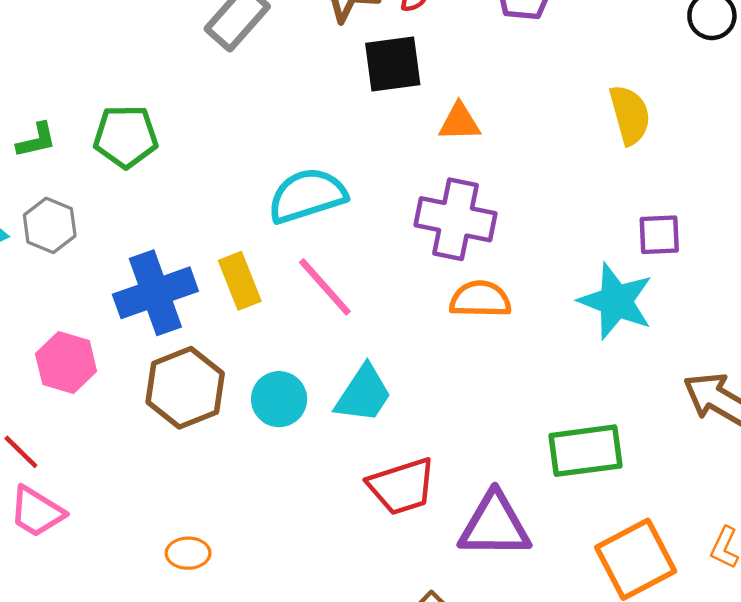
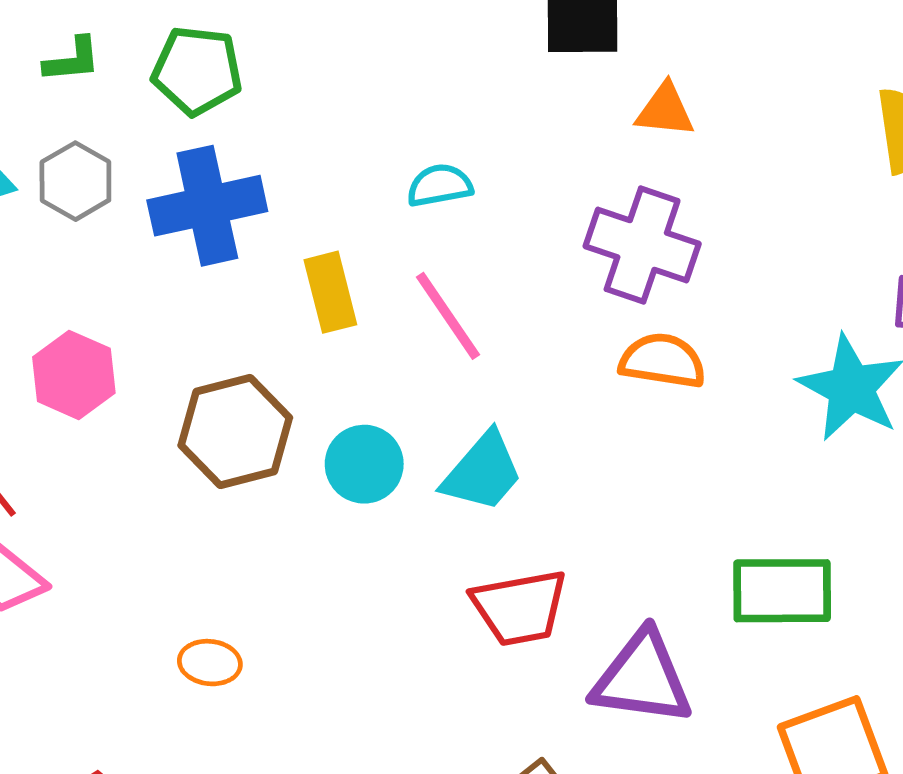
cyan semicircle: (307, 196) -> (440, 185), size x0.6
blue cross: (155, 293) -> (207, 206), moved

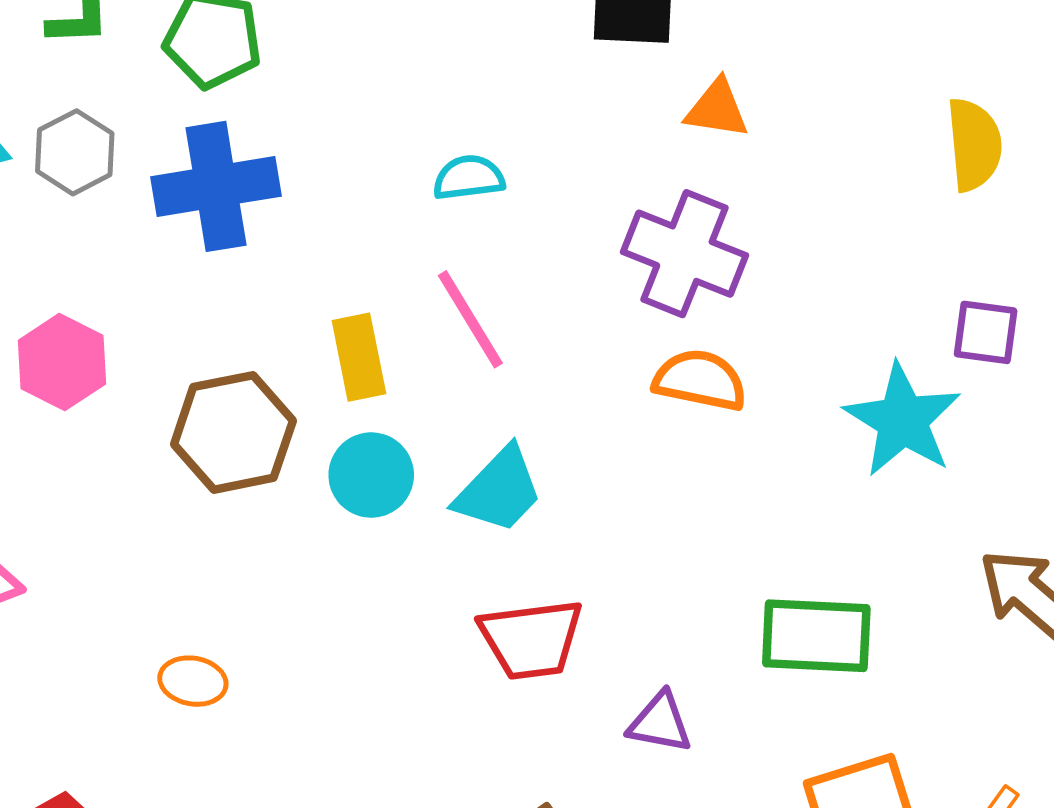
yellow rectangle: (330, 292) -> (359, 357), moved
purple triangle: (642, 678) -> (660, 723), size x0.6

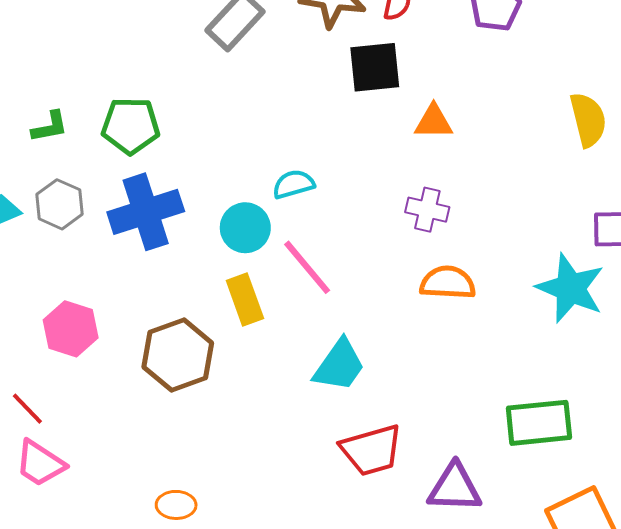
purple cross: (684, 254) -> (427, 210), size x0.6
cyan circle: (371, 475) -> (245, 228), moved
purple triangle: (660, 723) -> (455, 488), size x1.4

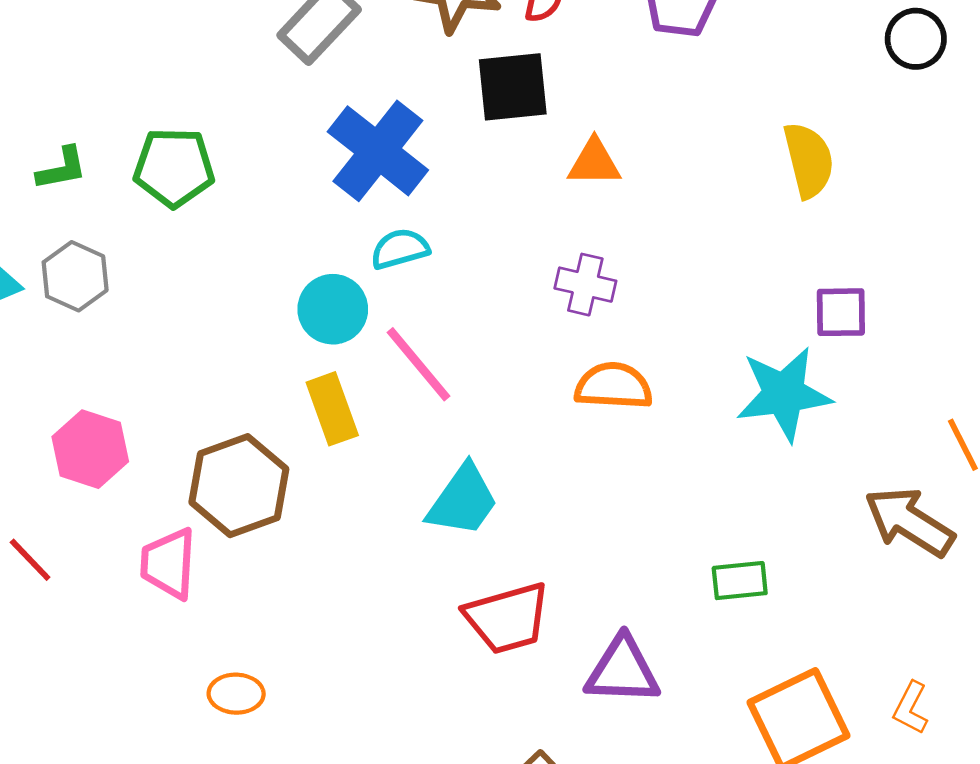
blue cross: (146, 212) -> (378, 151), moved, turned -34
cyan star: (570, 288) -> (784, 394), turned -30
green rectangle: (539, 423) -> (740, 581), size x0.6
pink trapezoid: (40, 463) -> (168, 564), moved, turned 60

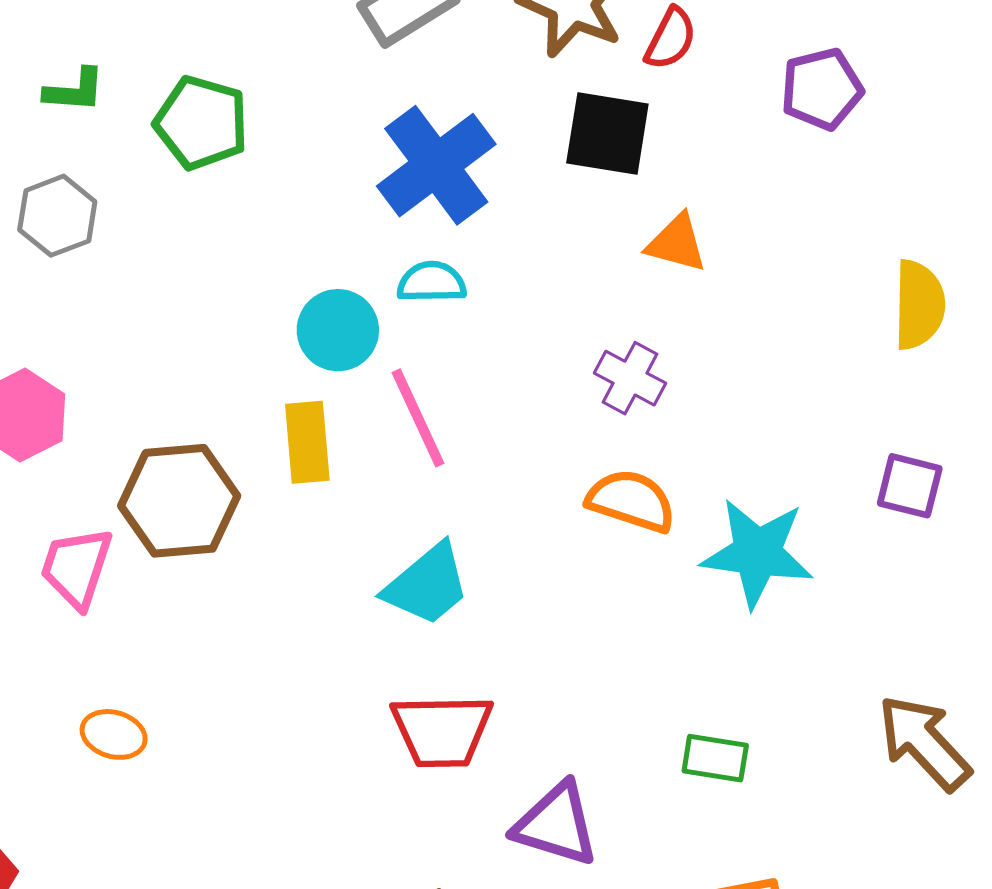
cyan star: (784, 394) -> (757, 553), moved

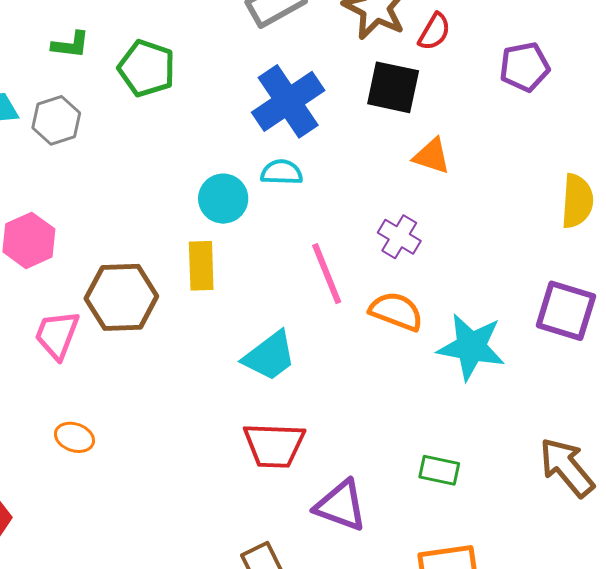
pink line: (418, 418) -> (327, 274), moved
purple square: (910, 486) -> (566, 311), size x1.5

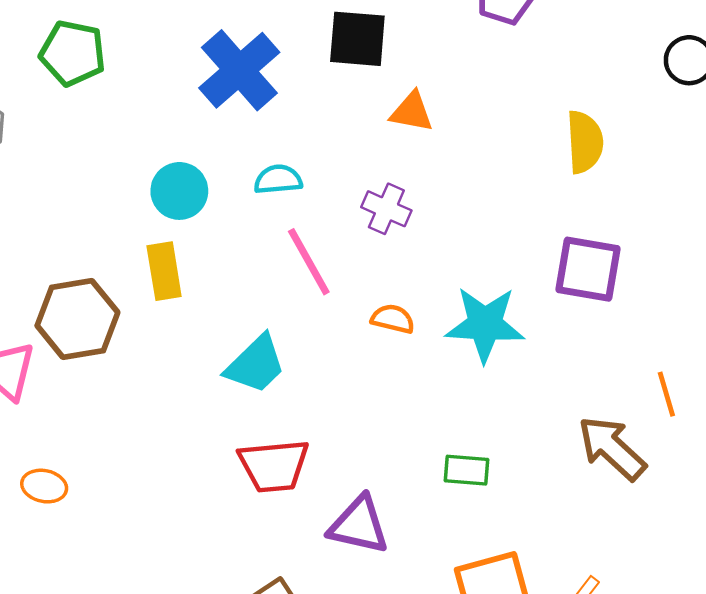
cyan semicircle: (282, 172) -> (278, 179), moved
orange semicircle: (396, 311) -> (393, 319), moved, size x0.7

